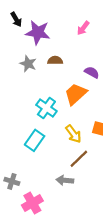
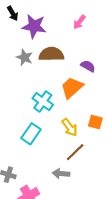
brown semicircle: (55, 60) -> (51, 54), size x1.6

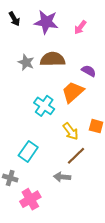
purple star: (34, 26) -> (46, 22), moved
cyan rectangle: (31, 134) -> (28, 151), moved

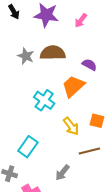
brown line: (76, 156) -> (89, 151), moved, turned 30
gray arrow: (62, 177) -> (62, 173), turned -56

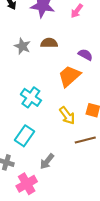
brown semicircle: (53, 53) -> (49, 43), size x0.7
cyan cross: (44, 100) -> (31, 97), moved
gray arrow: (62, 173) -> (47, 161), moved

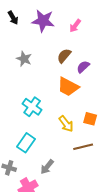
brown semicircle: (49, 43) -> (64, 56), moved, turned -49
purple semicircle: (85, 55) -> (83, 67), turned -72
orange trapezoid: (69, 76) -> (68, 87), turned -110

